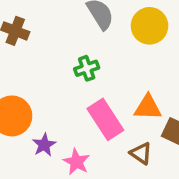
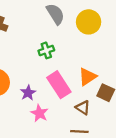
orange triangle: (148, 107) -> (87, 77), turned -36
purple star: (44, 145) -> (28, 93), moved

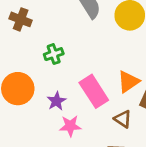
green cross: (46, 50) -> (54, 54), moved
pink star: (39, 113) -> (70, 126), turned -30

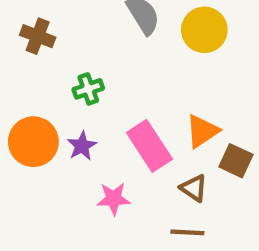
purple star: (56, 101) -> (82, 146), moved

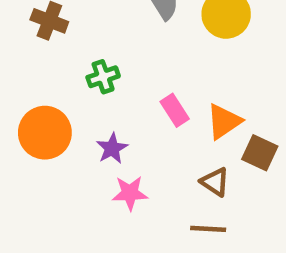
purple star: (82, 146) -> (112, 148), moved
pink rectangle: (149, 146) -> (175, 110), moved, size x0.6

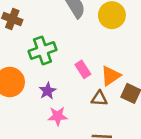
green cross: (103, 77) -> (42, 50), size x1.5
brown triangle: (215, 182) -> (99, 98), moved, turned -30

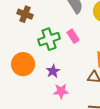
pink rectangle: (83, 69) -> (73, 36), moved

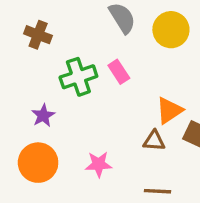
orange circle: (23, 64) -> (38, 163), moved
purple star: (53, 71) -> (43, 115), moved

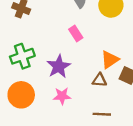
green cross: (78, 77) -> (22, 56), moved
purple star: (43, 115) -> (59, 66), moved, size x1.5

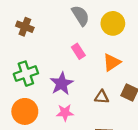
orange triangle: (110, 60) -> (112, 62), moved

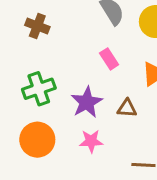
brown triangle: (102, 97) -> (127, 108), moved

